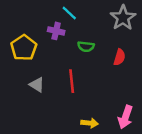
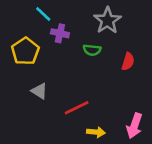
cyan line: (69, 13) -> (43, 14), moved
gray star: (123, 18) -> (107, 20), moved
red line: (72, 81) -> (77, 108), moved, turned 70

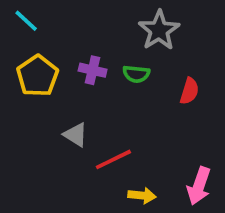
cyan line: (43, 14) -> (26, 21), moved
purple cross: (60, 33) -> (93, 70), moved
gray triangle: (39, 91) -> (75, 135), moved

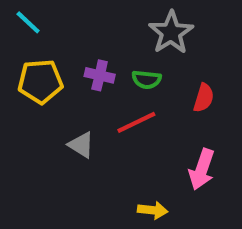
yellow pentagon: (37, 76) -> (40, 82), turned 30
red line: (113, 159) -> (136, 122), moved
pink arrow: (199, 186) -> (202, 169), moved

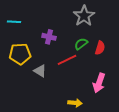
cyan line: (28, 22) -> (14, 22), moved, turned -40
green semicircle: (147, 79) -> (81, 44), moved, turned 136
yellow pentagon: (40, 82) -> (20, 54), moved

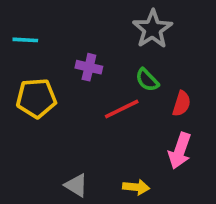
green semicircle: (81, 44) -> (147, 80), turned -96
red semicircle: (100, 48) -> (182, 104), moved
gray triangle: (40, 71) -> (76, 185), moved

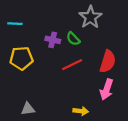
green semicircle: (147, 80) -> (73, 39), moved
red semicircle: (182, 104) -> (108, 61), size x1.5
gray triangle: (76, 185) -> (28, 109), moved, turned -40

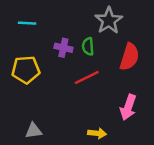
cyan line: (15, 24) -> (27, 23), moved
green semicircle: (73, 39) -> (88, 46), turned 40
red semicircle: (108, 61) -> (129, 57), moved

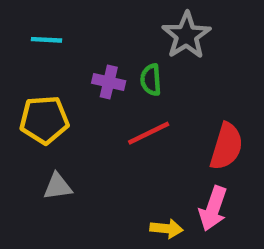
red semicircle: (129, 57) -> (226, 146), moved
pink arrow: (128, 107) -> (213, 209), moved
gray triangle: (34, 131) -> (58, 186), moved

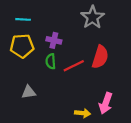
green semicircle: (151, 80) -> (51, 61), moved
yellow pentagon: (44, 120) -> (22, 46), moved
red semicircle: (226, 146) -> (100, 57), moved

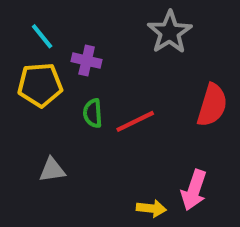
cyan line: (23, 19) -> (42, 36), turned 48
purple cross: (54, 40) -> (87, 61), moved
red semicircle: (100, 57) -> (212, 105), moved

